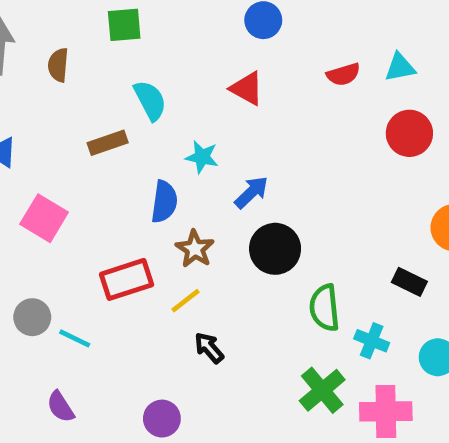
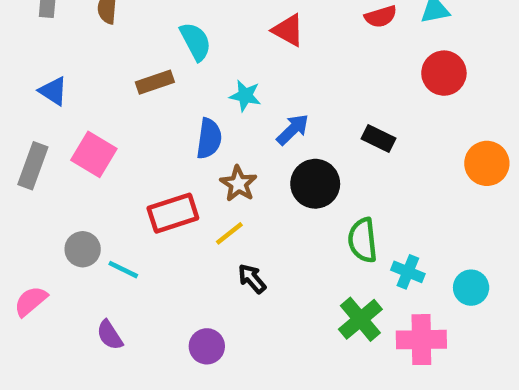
black rectangle: (409, 282) -> (378, 139), moved

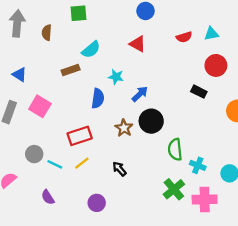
cyan semicircle: (196, 41) -> (91, 50), turned 78
black rectangle: (378, 139) -> (199, 92), moved
brown star: (238, 184) -> (124, 128), moved
yellow line: (229, 233) -> (82, 163), moved

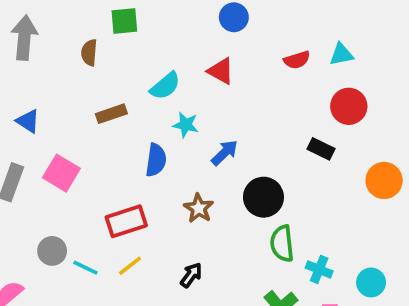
brown semicircle: (47, 33) -> (89, 53), moved
cyan semicircle: (91, 50) -> (165, 86), moved
black circle: (151, 121) -> (263, 197), moved
black arrow: (119, 169) -> (191, 275), turned 77

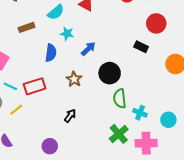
yellow line: (130, 266) -> (16, 110), moved
cyan line: (85, 268) -> (10, 86), moved

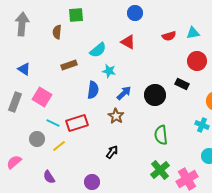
blue arrow: (88, 49) -> (124, 93), moved
black circle: (110, 73) -> (155, 95), moved
cyan cross: (140, 113) -> (202, 125), moved
pink cross: (146, 143) -> (187, 179), turned -30

